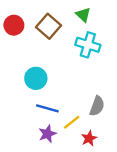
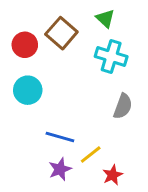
red circle: (14, 25) -> (25, 45), moved
cyan circle: (36, 78) -> (28, 90), moved
gray semicircle: (97, 106) -> (123, 106), moved

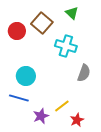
cyan cross: (111, 56) -> (66, 46), moved
cyan circle: (28, 90) -> (26, 76), moved
blue line: (60, 137) -> (19, 98), moved

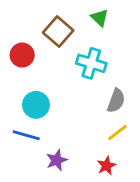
red circle: (17, 31) -> (22, 55), moved
yellow line: (62, 106) -> (118, 132), moved

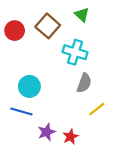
red circle: (22, 55) -> (15, 31), moved
gray semicircle: (116, 101) -> (84, 83), moved
red star: (106, 166) -> (70, 137), moved

